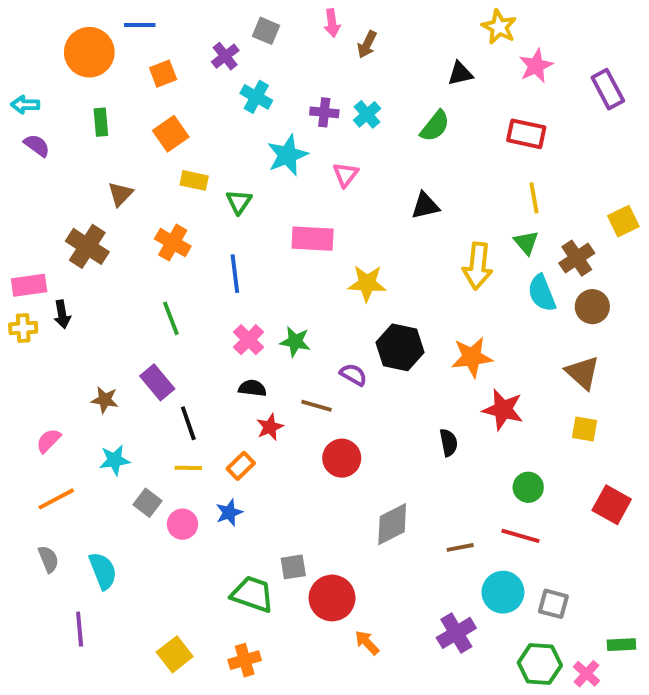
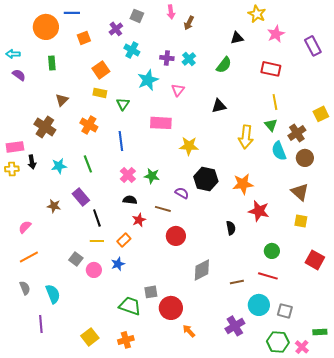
orange square: (171, 134) -> (101, 70), moved
cyan star: (115, 460) -> (59, 166), moved

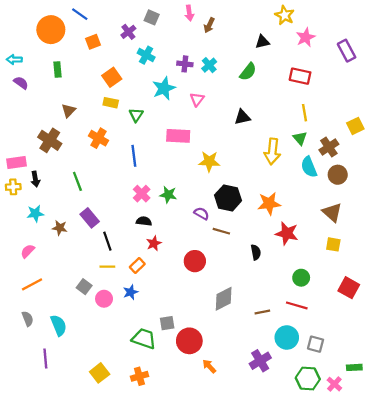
blue line: (72, 13) -> (80, 14), turned 35
green line: (88, 164) -> (77, 181), moved
cyan star: (59, 166) -> (35, 213), moved
brown line: (163, 209) -> (221, 231), moved

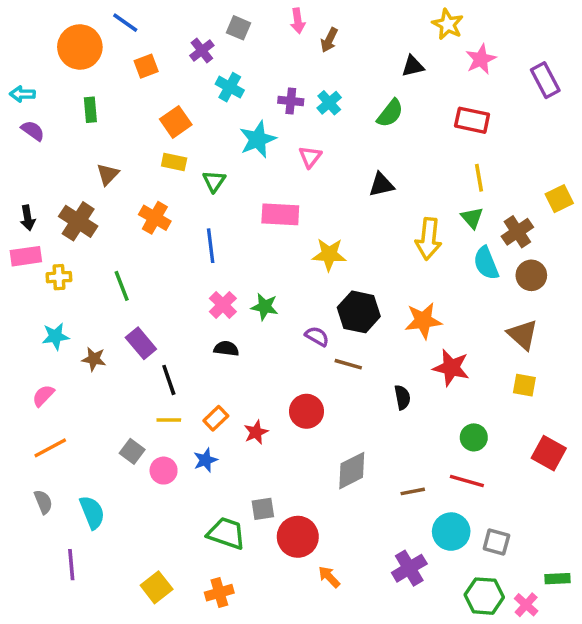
black arrow: (35, 179) -> (28, 218), moved
yellow cross: (13, 187) -> (59, 277), moved
red star: (154, 243) -> (256, 432), moved

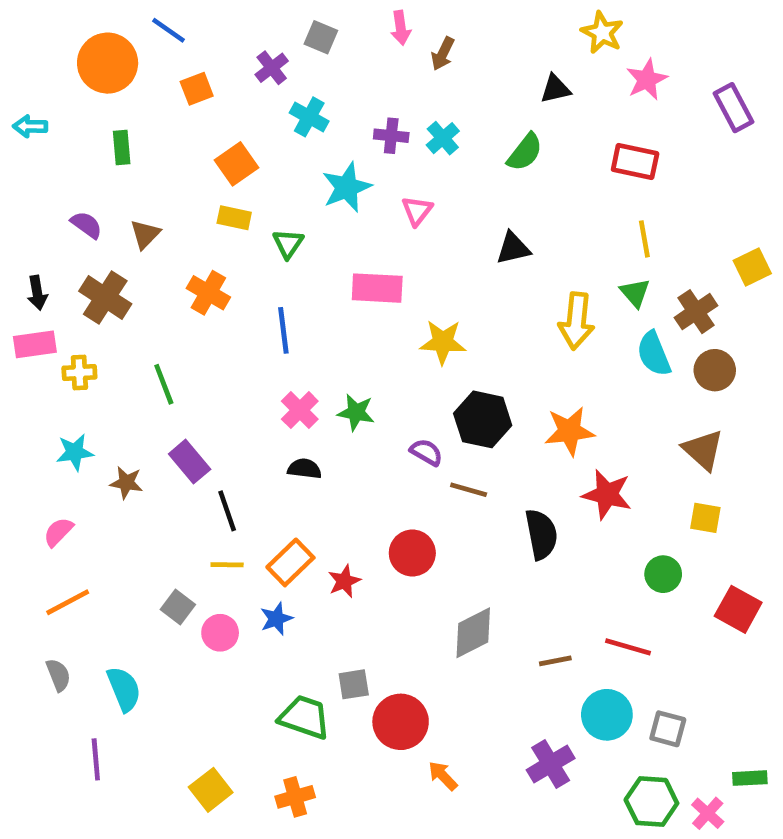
purple semicircle: (33, 131) -> (86, 225), moved
black semicircle: (402, 397) -> (541, 534), size x1.5
orange rectangle: (216, 418) -> (290, 562), size x1.4
green circle: (474, 437) -> (663, 574), moved

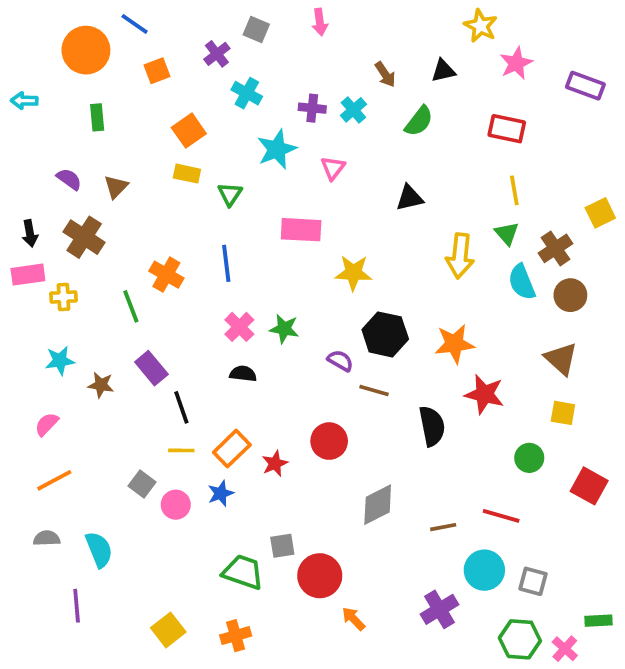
brown arrow: (443, 54) -> (385, 74), moved, turned -60
purple rectangle: (734, 108) -> (585, 86), turned -42
orange cross: (208, 293) -> (166, 275), moved
gray semicircle: (58, 675) -> (47, 538), turned -70

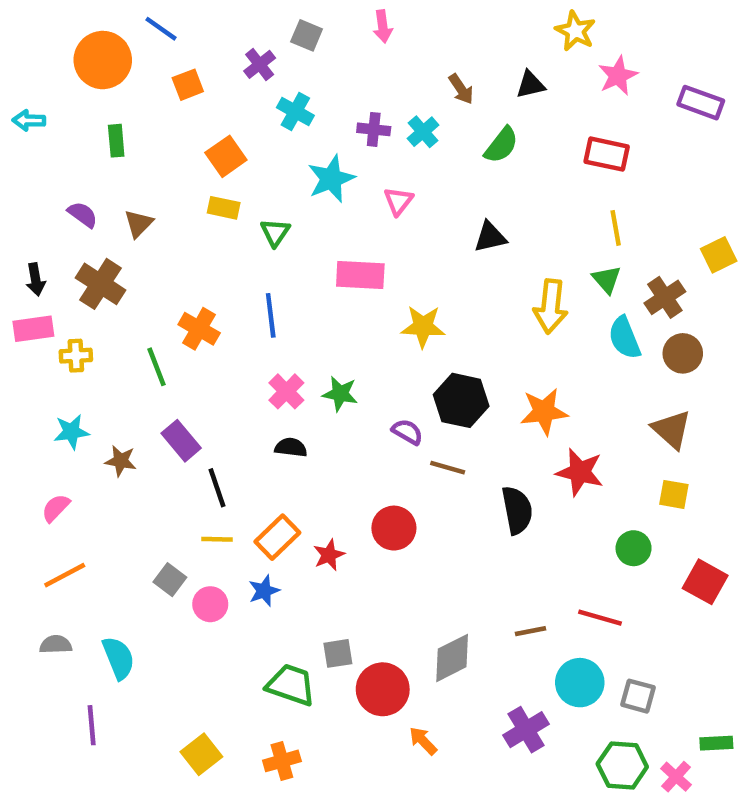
gray diamond: (378, 505) -> (452, 658), moved

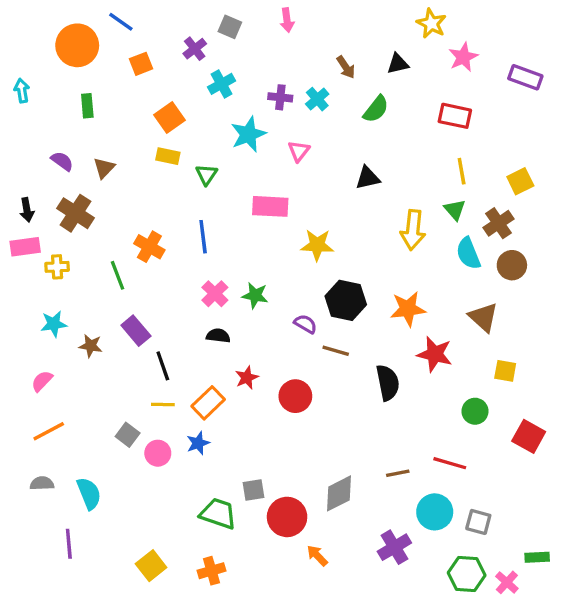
cyan cross: (295, 112) -> (222, 84), turned 32
cyan arrow: (29, 120) -> (22, 91), turned 80
yellow square: (719, 255) -> (520, 181), moved
brown triangle: (672, 430) -> (483, 317), moved
red star: (329, 555) -> (247, 378), moved

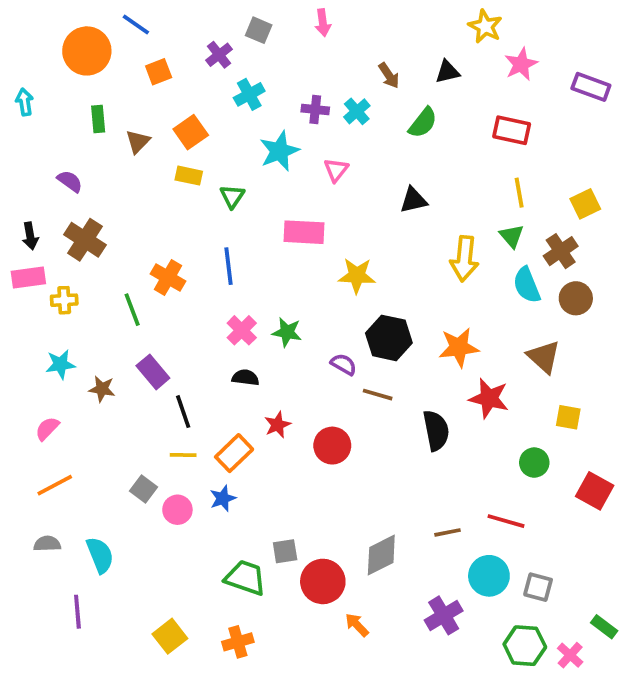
brown triangle: (104, 168) -> (138, 142), moved
green rectangle: (537, 557) -> (604, 627), turned 40

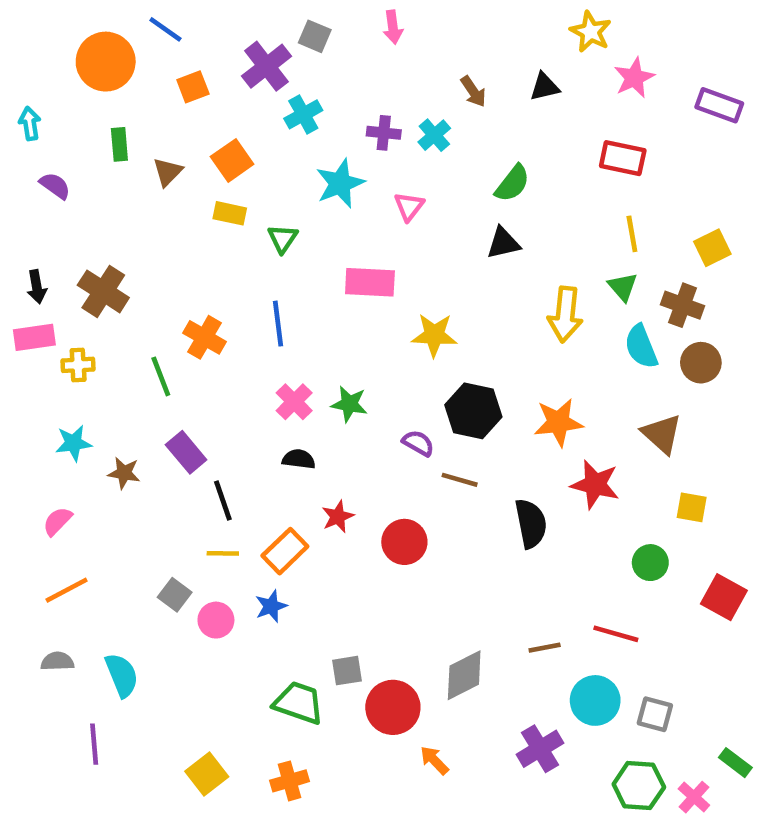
purple cross: (219, 55) -> (267, 66), size x1.5
green semicircle: (423, 123) -> (512, 183), moved
purple semicircle: (70, 181) -> (55, 186), moved
brown cross: (561, 251) -> (682, 305), turned -36

